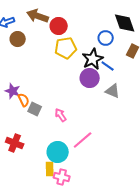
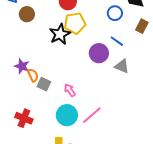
black star: (93, 59) -> (60, 34), moved
cyan circle: (58, 152) -> (67, 115), moved

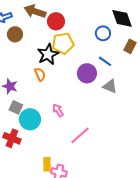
orange semicircle: (33, 75) -> (40, 74), moved
gray square: (44, 84) -> (16, 107), moved
cyan circle: (67, 115) -> (30, 119), moved

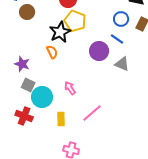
blue circle: (103, 33) -> (121, 19), moved
yellow pentagon: (63, 43) -> (75, 21), turned 30
yellow rectangle: (47, 164) -> (61, 119), moved

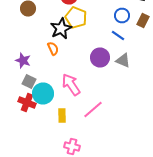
purple circle: (99, 51) -> (100, 58), moved
pink arrow: (70, 88) -> (71, 84), size x1.6
red cross: (24, 116) -> (27, 102), moved

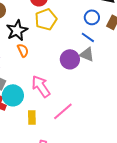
yellow pentagon: (76, 18) -> (46, 19), turned 30
black star: (61, 28) -> (17, 30), moved
gray triangle: (123, 60) -> (87, 54), moved

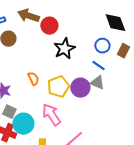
yellow pentagon: (46, 19) -> (58, 87), moved
black star: (17, 30) -> (64, 49), moved

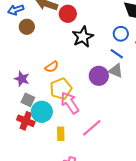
orange semicircle: (33, 79) -> (52, 67), turned 80
yellow pentagon: (58, 87) -> (61, 89), moved

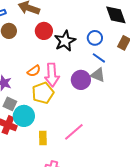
red circle: (68, 14) -> (44, 31), moved
blue circle: (121, 34) -> (95, 38), moved
pink arrow: (70, 103) -> (52, 75), moved, turned -150

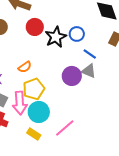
blue circle: (95, 38) -> (77, 34), moved
pink arrow: (52, 75) -> (20, 103), moved
cyan circle: (24, 116) -> (39, 112), moved
yellow rectangle: (43, 138) -> (34, 134), turned -56

